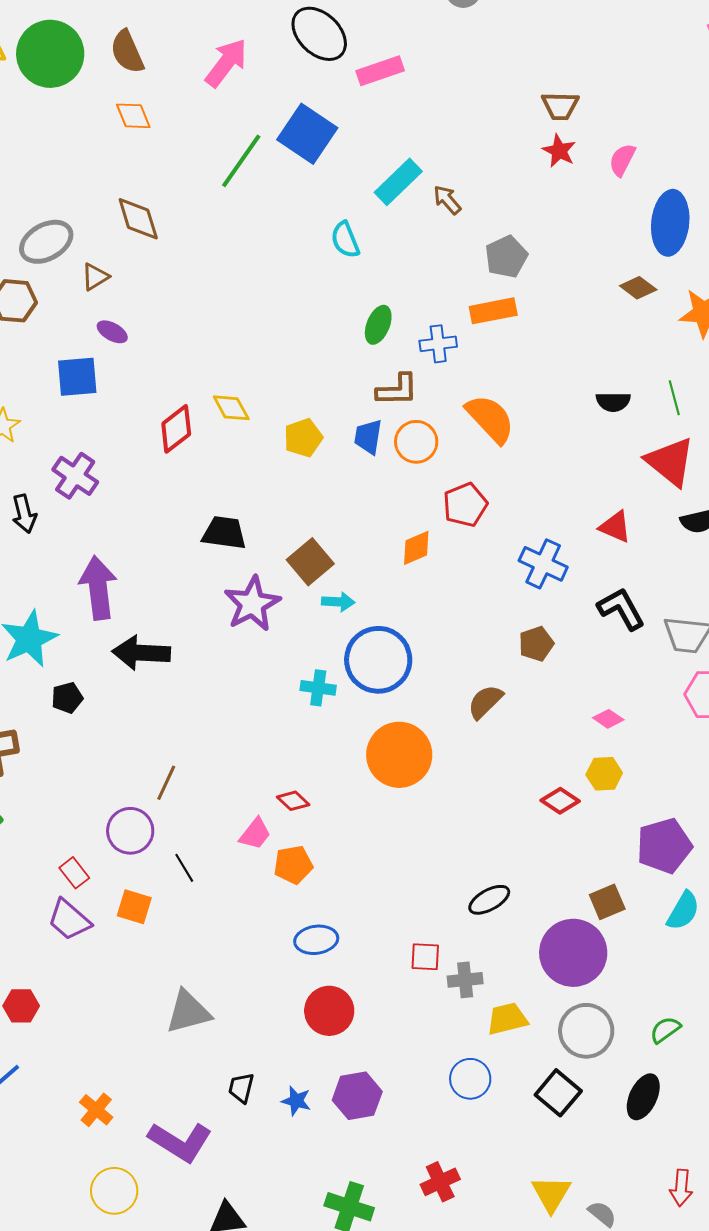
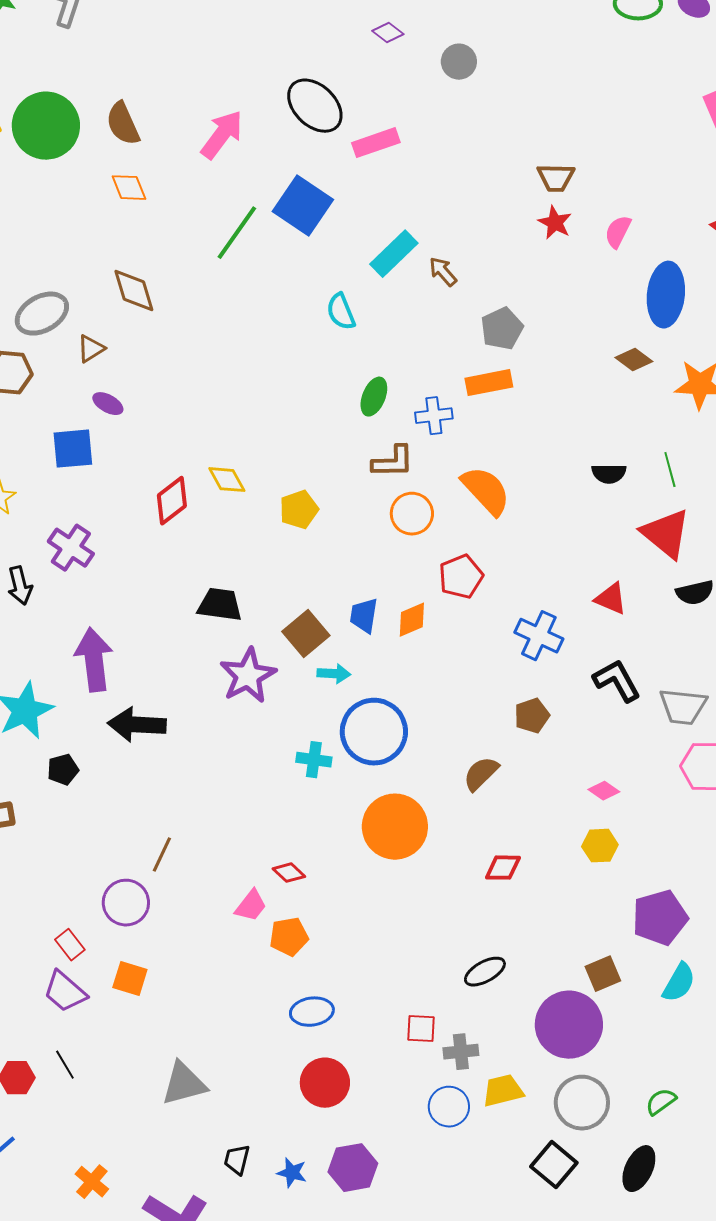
blue trapezoid: (368, 437) -> (364, 616), moved
red diamond: (560, 801) -> (503, 868), moved, turned -33
black line: (184, 868) -> (65, 1065), moved
blue circle: (470, 1079) -> (449, 1107), moved

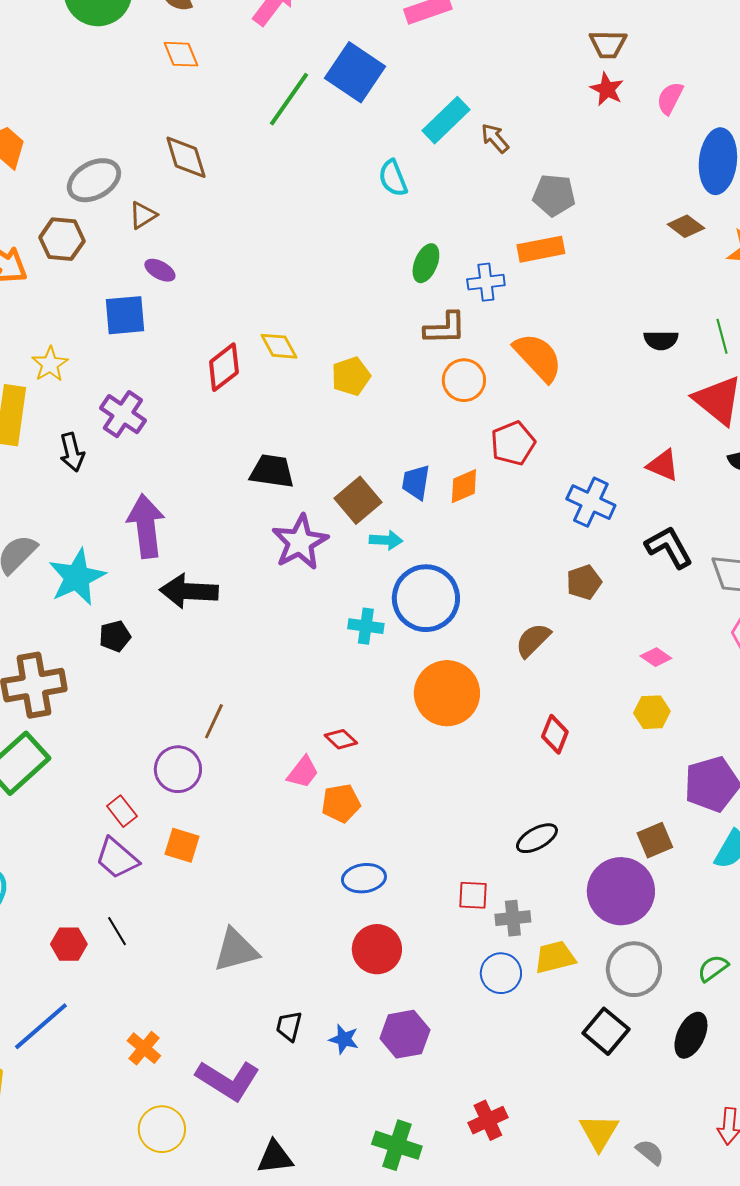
gray pentagon: (502, 329) -> (554, 195), turned 30
red diamond: (503, 868) -> (555, 734), turned -69

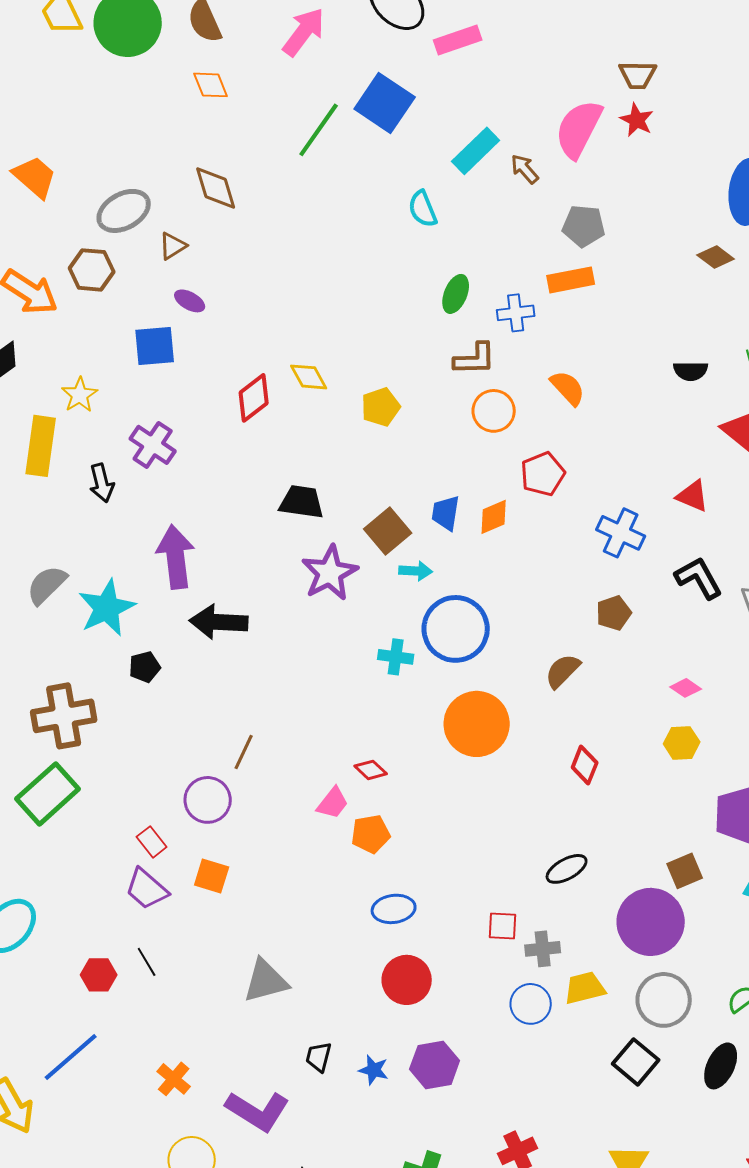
pink semicircle: (670, 98) -> (579, 129), moved, size x1.8
orange semicircle: (538, 357) -> (568, 388), size x0.7

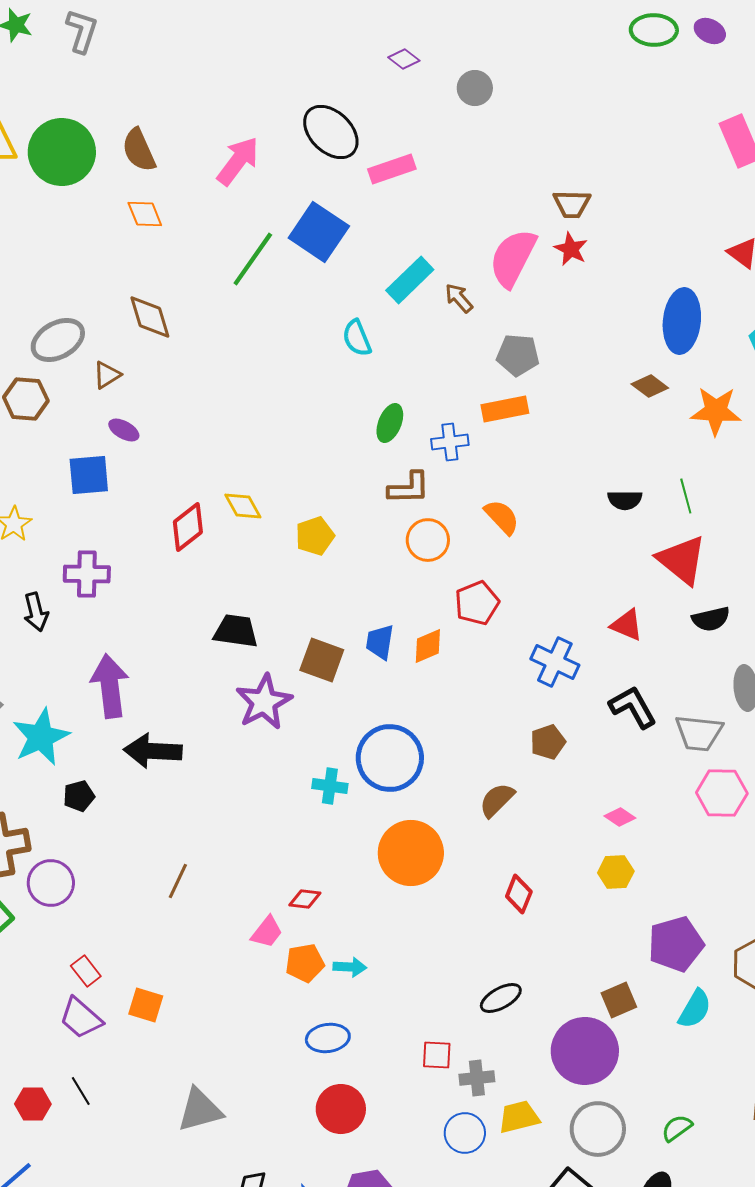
purple cross: (153, 445) -> (87, 574), turned -33
brown square: (388, 531) -> (322, 660), turned -30
cyan arrow: (416, 571) -> (350, 967), moved
red diamond: (371, 770) -> (305, 899), turned -36
purple circle: (208, 800) -> (51, 883), moved

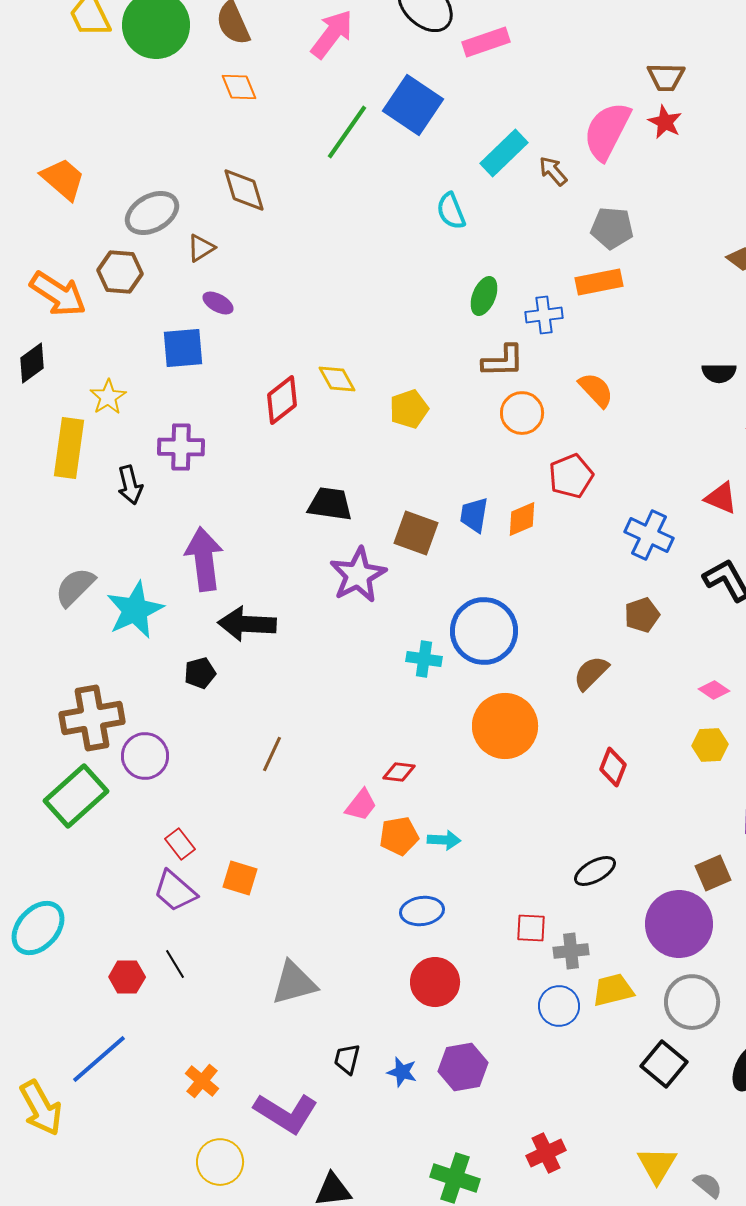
black pentagon: (79, 796) -> (200, 673), moved

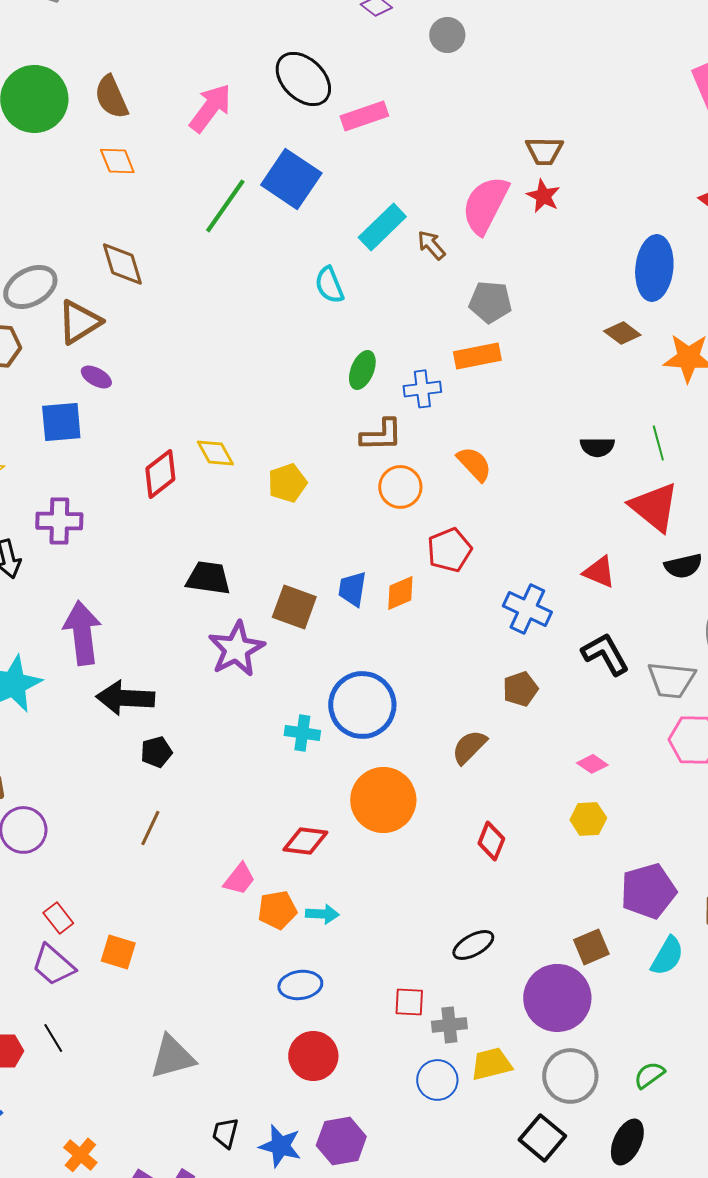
brown triangle: (201, 248) -> (79, 322), size x1.6
black pentagon: (200, 673) -> (156, 752), moved
red diamond: (399, 772) -> (305, 841), moved, size x1.4
blue star: (402, 1072) -> (280, 1146), size x1.4

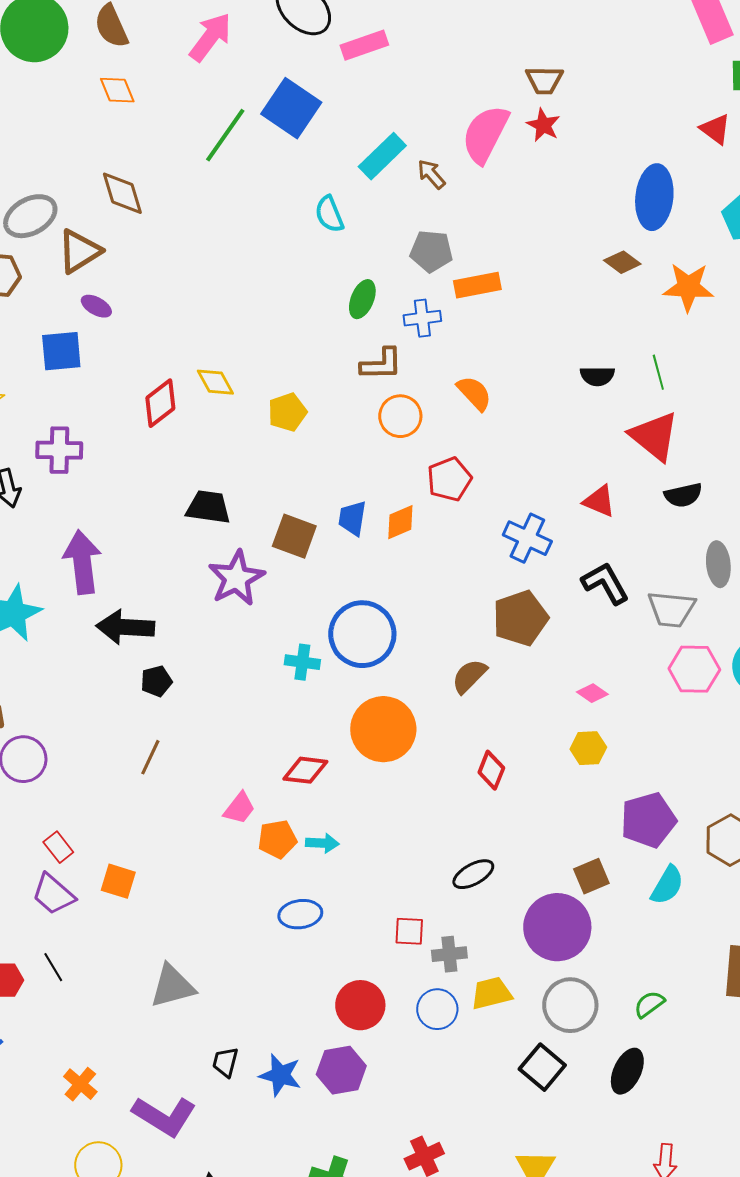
gray pentagon: (490, 302) -> (431, 251), moved
brown pentagon: (520, 689) -> (520, 618), size x1.6
red circle: (313, 1056) -> (360, 1005), moved

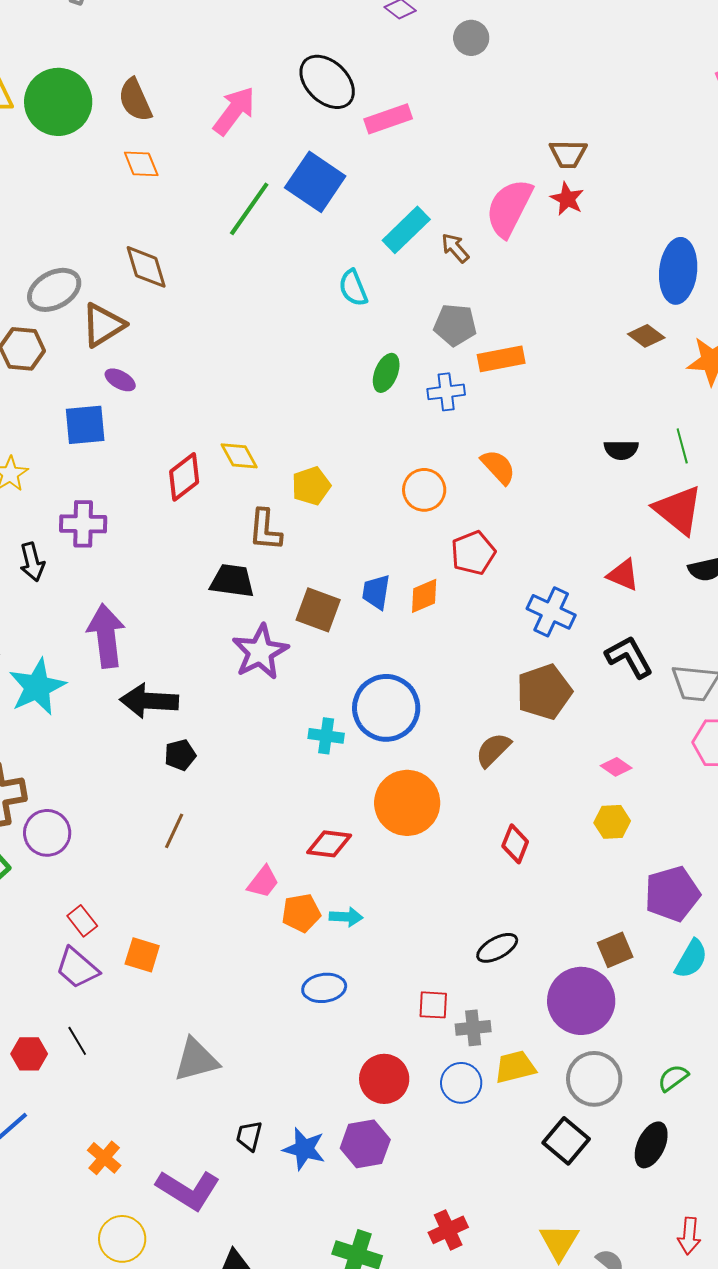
brown L-shape: (381, 364) -> (265, 530), moved, turned 96

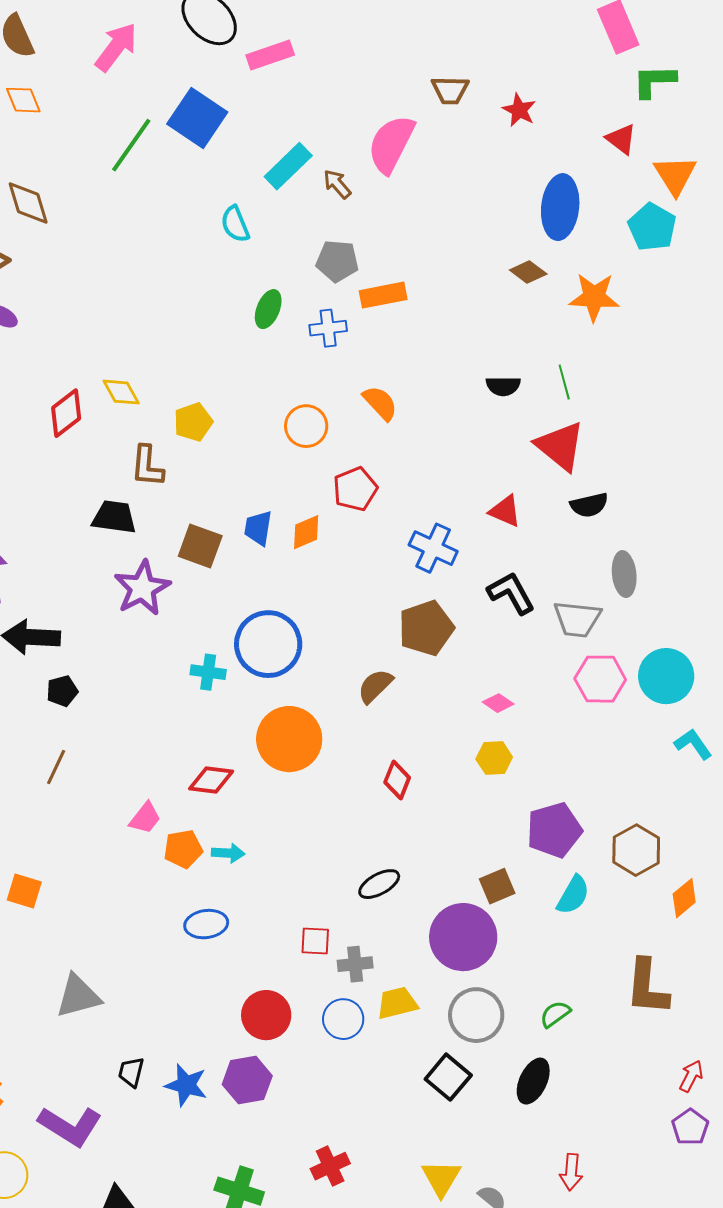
red star: (567, 199) -> (519, 110), moved

